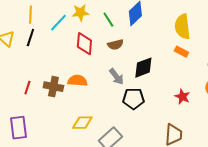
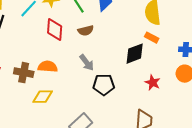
black diamond: (143, 68) -> (135, 54), moved
yellow diamond: (82, 123) -> (43, 97), moved

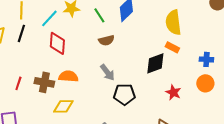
red diamond: (55, 30) -> (57, 43), moved

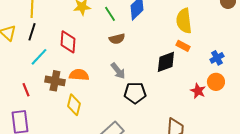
cyan line: (49, 18) -> (39, 57), moved
blue cross: (206, 59) -> (217, 58), turned -32
red line: (18, 83) -> (26, 90), moved, turned -40
red star: (173, 92) -> (198, 91), moved
yellow diamond: (63, 106) -> (74, 105), turned -75

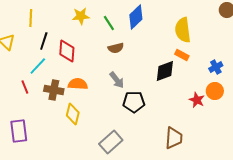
black line: (32, 32) -> (44, 41), moved
red line: (26, 90) -> (25, 87), moved

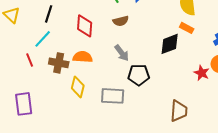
red diamond: (67, 51) -> (85, 26), moved
gray rectangle: (111, 142) -> (113, 96), moved, turned 45

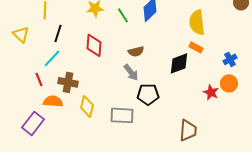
brown semicircle: (121, 21) -> (136, 51), moved
orange semicircle: (83, 57) -> (53, 101), moved
purple rectangle: (24, 104) -> (33, 123), turned 45

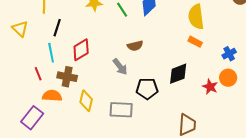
red diamond: (94, 45) -> (81, 50), moved, turned 55
cyan line: (52, 58) -> (51, 53), turned -54
black diamond: (179, 63) -> (178, 74), moved
gray arrow: (131, 72) -> (120, 67), moved

